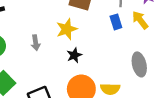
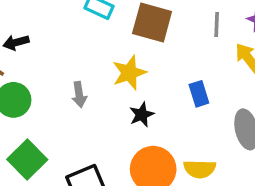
blue rectangle: (116, 22) -> (199, 94), moved

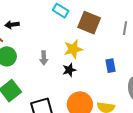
black star: (142, 115) -> (69, 70), moved

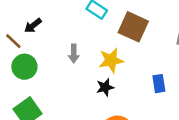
black arrow: (12, 25) -> (33, 26), turned -32
gray arrow: (44, 58) -> (74, 54), moved

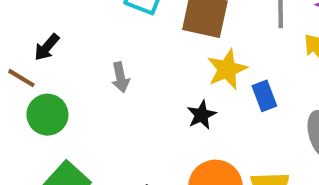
yellow star: (111, 60) -> (227, 69), moved
black star: (105, 87) -> (201, 115), moved

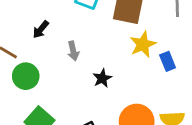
black arrow: (47, 47) -> (41, 30), moved
black star: (201, 115) -> (102, 78), moved

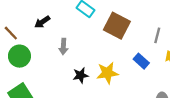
yellow star: (143, 44) -> (107, 73), moved
blue rectangle: (168, 61) -> (141, 61), moved, turned -42

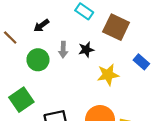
green circle: (19, 56) -> (38, 60), moved
black star: (81, 75) -> (86, 50), moved

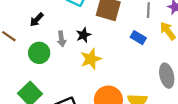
yellow star: (108, 75) -> (91, 59), moved

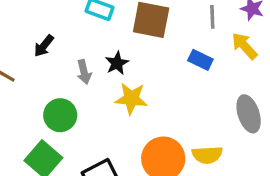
green circle: (39, 53) -> (60, 115), moved
yellow star: (91, 59) -> (131, 99), turned 30

